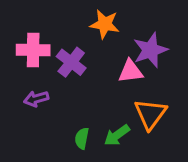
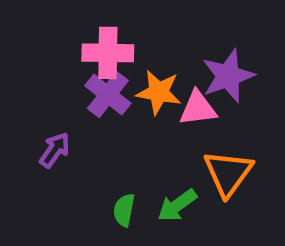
orange star: (105, 24) -> (159, 92), moved
pink cross: (33, 50) -> (108, 53), moved
purple arrow: (36, 99) -> (55, 150), turned 140

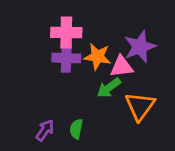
purple cross: (108, 94) -> (66, 58), turned -36
purple arrow: (55, 150) -> (45, 130), moved
green arrow: (177, 205) -> (109, 88), moved

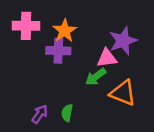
pink cross: (66, 33) -> (26, 26), moved
orange star: (97, 57) -> (65, 31), moved, turned 30
orange triangle: (140, 106) -> (123, 93), turned -44

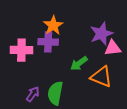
pink cross: (26, 26) -> (21, 50), moved
pink triangle: (107, 58) -> (113, 48), moved
green semicircle: (67, 113) -> (55, 93), size x1.6

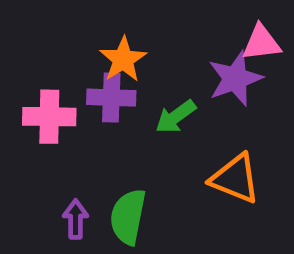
pink triangle: (113, 48) -> (261, 43), moved
green arrow: (79, 63) -> (176, 117), moved
purple arrow: (33, 94) -> (76, 219), turned -35

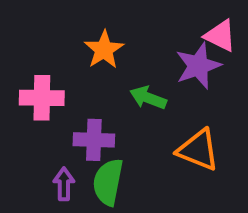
pink triangle: (261, 43) -> (220, 36), turned 33
purple cross: (111, 98) -> (94, 140), moved
green arrow: (176, 117) -> (148, 98), turned 57

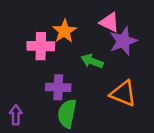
pink triangle: (220, 36) -> (109, 22), moved
pink cross: (42, 98) -> (41, 46), moved
purple arrow: (64, 184) -> (16, 115), moved

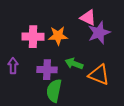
orange star: (65, 31) -> (58, 36), moved, turned 30
green arrow: (92, 61) -> (74, 64), moved
purple arrow: (16, 115) -> (13, 66), moved

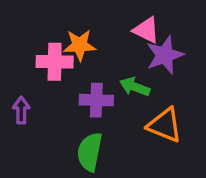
orange star: (58, 36) -> (80, 45), moved
green arrow: (74, 64) -> (135, 87), moved
purple cross: (47, 70) -> (96, 100), moved

